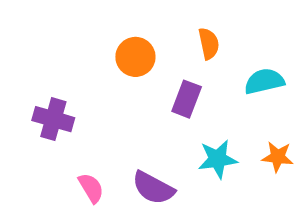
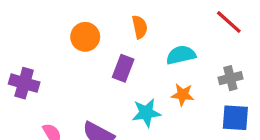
orange star: (278, 157) -> (183, 95), moved

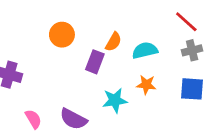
orange semicircle: (140, 27) -> (113, 42), moved, turned 42
gray cross: (230, 78) -> (192, 50), moved
blue square: (235, 118) -> (192, 89), moved

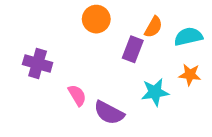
pink semicircle: (33, 119) -> (77, 95), moved

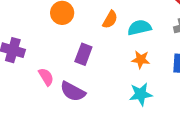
purple rectangle: (133, 49) -> (83, 54), moved
cyan star: (155, 92) -> (141, 94), moved

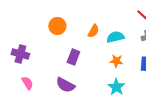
pink semicircle: (46, 77) -> (27, 83), moved
cyan star: (141, 94) -> (116, 87), turned -30

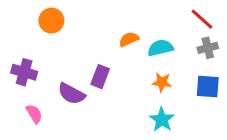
orange circle: (57, 26) -> (51, 21), moved
orange semicircle: (93, 31) -> (129, 39), turned -144
purple semicircle: (65, 85) -> (71, 94), moved

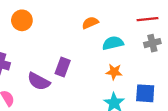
red line: (202, 19) -> (148, 19), turned -48
orange semicircle: (129, 39) -> (90, 23), moved
blue square: (208, 87) -> (145, 93), moved

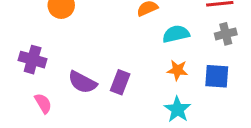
purple rectangle: (63, 67) -> (120, 82), moved
blue square: (145, 93) -> (217, 76), moved

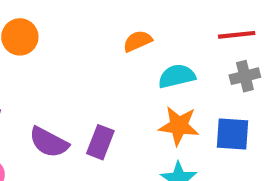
orange star: (177, 70) -> (179, 126), size x1.4

